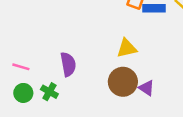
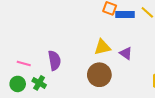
pink line: (21, 67) -> (24, 64), moved
purple triangle: (147, 88) -> (126, 53), moved

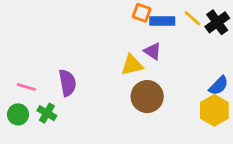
purple triangle: (126, 53) -> (153, 51), moved
brown circle: (99, 75) -> (147, 97), moved

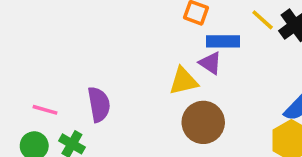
blue rectangle: (162, 21) -> (223, 41), moved

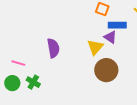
yellow triangle: (183, 81) -> (95, 47), turned -36
purple semicircle: (99, 104) -> (53, 48), moved

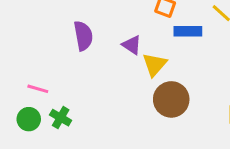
purple triangle: (110, 37) -> (132, 45), moved
purple semicircle: (53, 48) -> (83, 36), moved

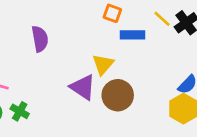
purple triangle: (132, 45) -> (83, 87), moved, size x1.5

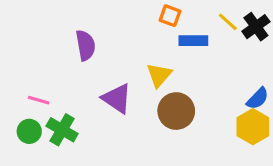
purple triangle: (83, 87) -> (117, 99), moved
green cross: (20, 111) -> (62, 130), size x1.4

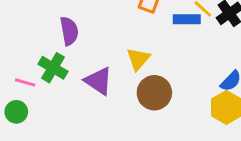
blue rectangle: (193, 41) -> (187, 19), moved
green cross: (62, 130) -> (53, 68), moved

